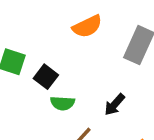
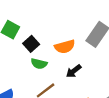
orange semicircle: (87, 26) -> (65, 47), moved

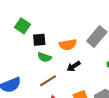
black square: (31, 44) -> (39, 40), turned 32

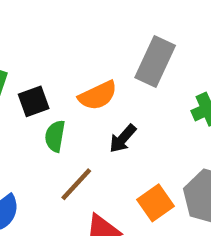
green semicircle: (44, 57) -> (55, 136), turned 96

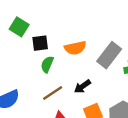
gray rectangle: (155, 62) -> (109, 55), moved
black arrow: (123, 139) -> (82, 86), moved

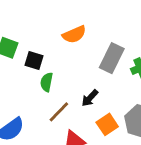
black square: (40, 43) -> (34, 60), turned 35
orange semicircle: (75, 48) -> (74, 34), moved

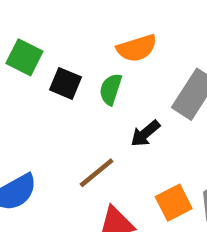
green semicircle: (47, 82) -> (111, 89), moved
black arrow: (90, 98) -> (145, 133), moved

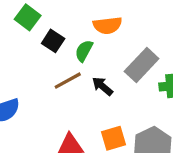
black arrow: (145, 133) -> (102, 86), turned 70
brown line: (97, 173) -> (68, 81), moved

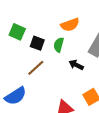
brown line: (68, 81) -> (36, 68), moved

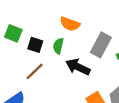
orange semicircle: (70, 25) -> (70, 24), turned 42
black arrow: (76, 65) -> (78, 67), size x1.5

